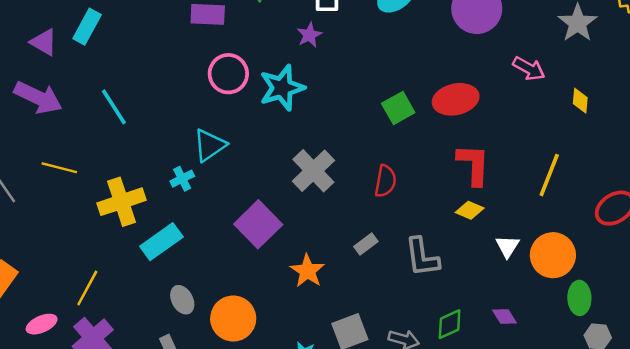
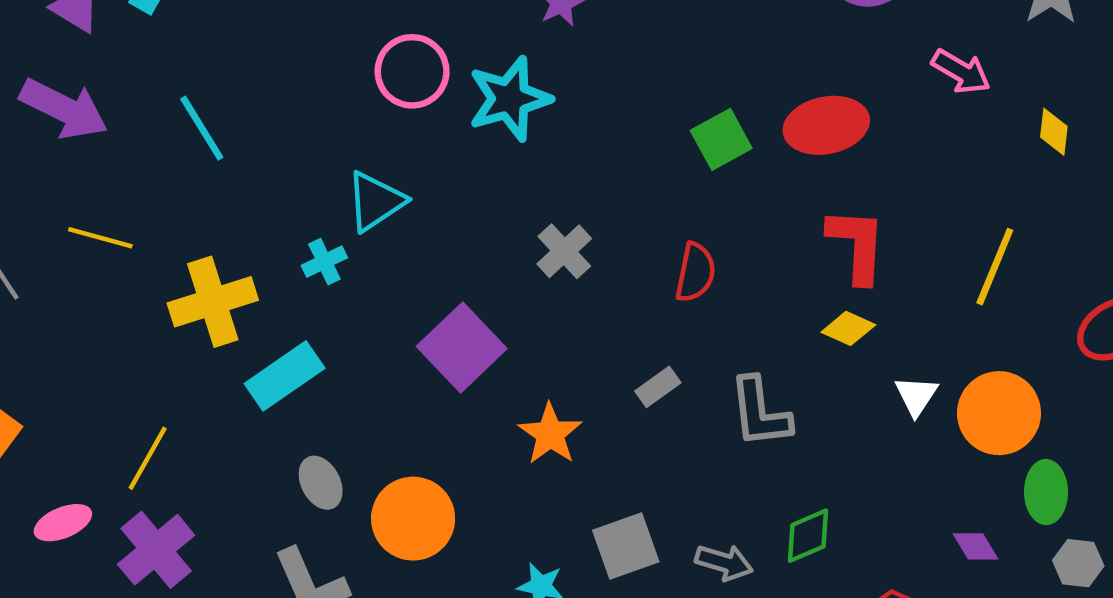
gray cross: (313, 171) -> (564, 251), size x0.7
purple diamond: (504, 316) -> (975, 546), moved

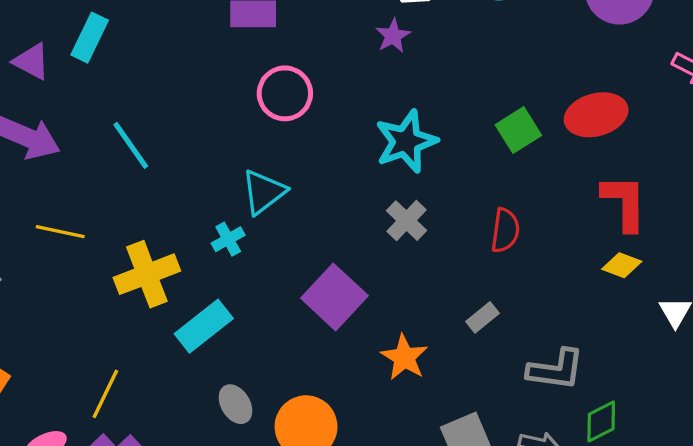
cyan star: (510, 99) -> (406, 141), moved
gray L-shape: (760, 412) -> (556, 370), moved, turned -72

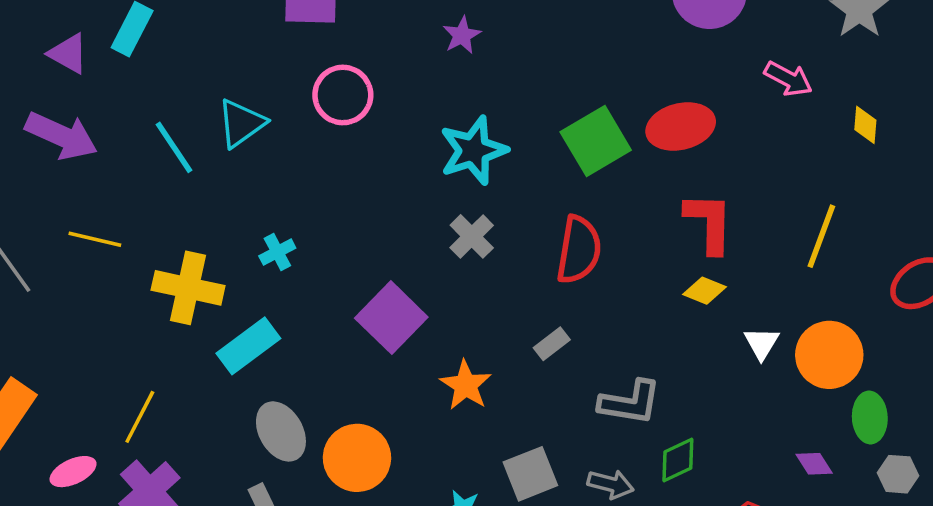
green square: (518, 130) -> (596, 141), size x1.4
cyan triangle: (264, 192) -> (241, 123), moved
red semicircle: (505, 230) -> (579, 250), size x1.4
yellow cross: (147, 274) -> (188, 288), turned 32
gray ellipse: (235, 404) -> (281, 431), size x1.4

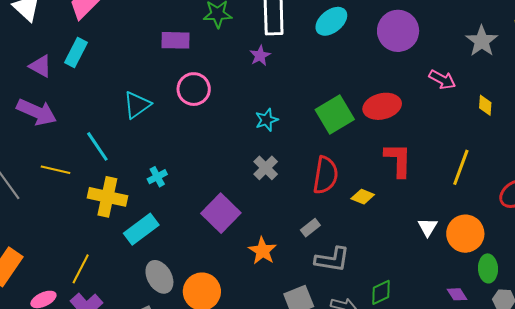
cyan line: (174, 147) -> (97, 146), moved
cyan star: (473, 150) -> (267, 120), size x0.6
yellow diamond: (704, 291) -> (363, 197), moved
gray L-shape: (630, 402) -> (332, 259), moved

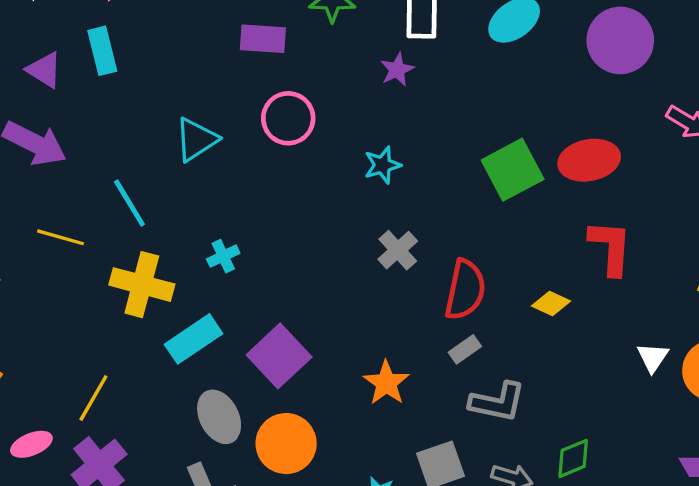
cyan rectangle: (76, 52) -> (102, 51), turned -44
cyan star: (267, 120) -> (382, 165), moved
red semicircle: (325, 175) -> (465, 290), moved
purple square: (221, 213) -> (279, 356), moved

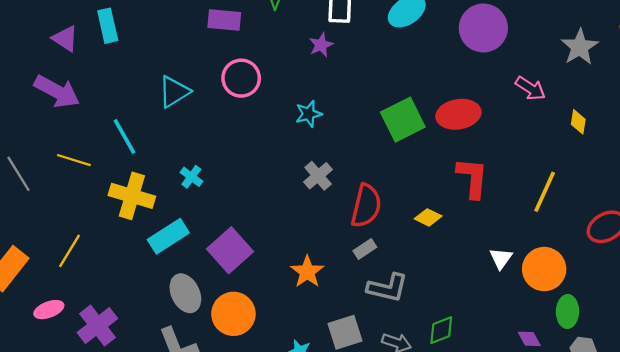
cyan cross: (223, 256) -> (191, 177), turned -30
yellow line: (93, 398) -> (69, 251), moved

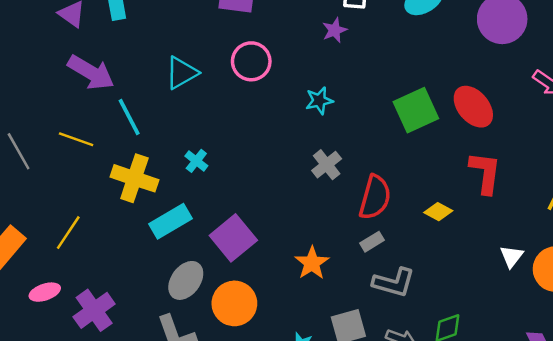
purple arrow: (57, 91) -> (91, 72), moved
red ellipse: (458, 114) -> (473, 107), turned 57
gray ellipse: (185, 293) -> (186, 280), turned 60

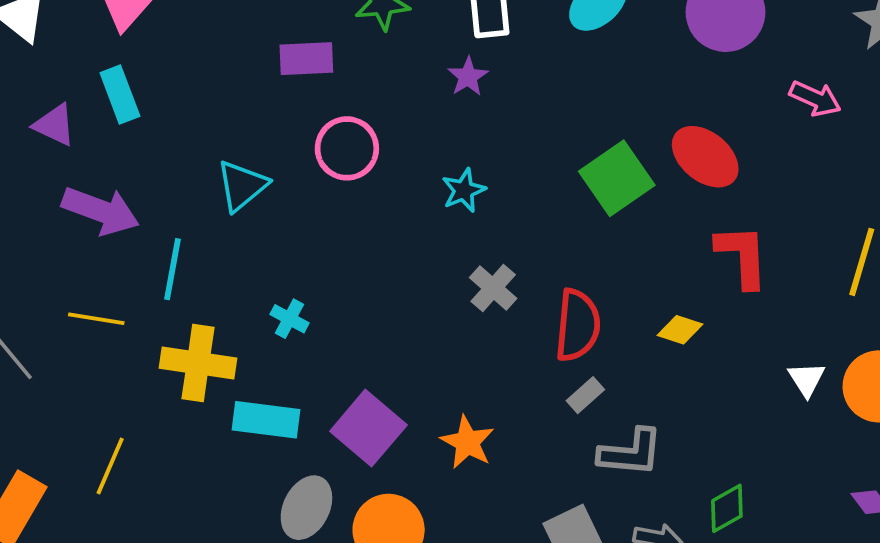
cyan line: (129, 117) -> (172, 269), turned 48
cyan rectangle: (170, 221) -> (266, 420), turned 48
orange star: (312, 263) -> (467, 442), moved

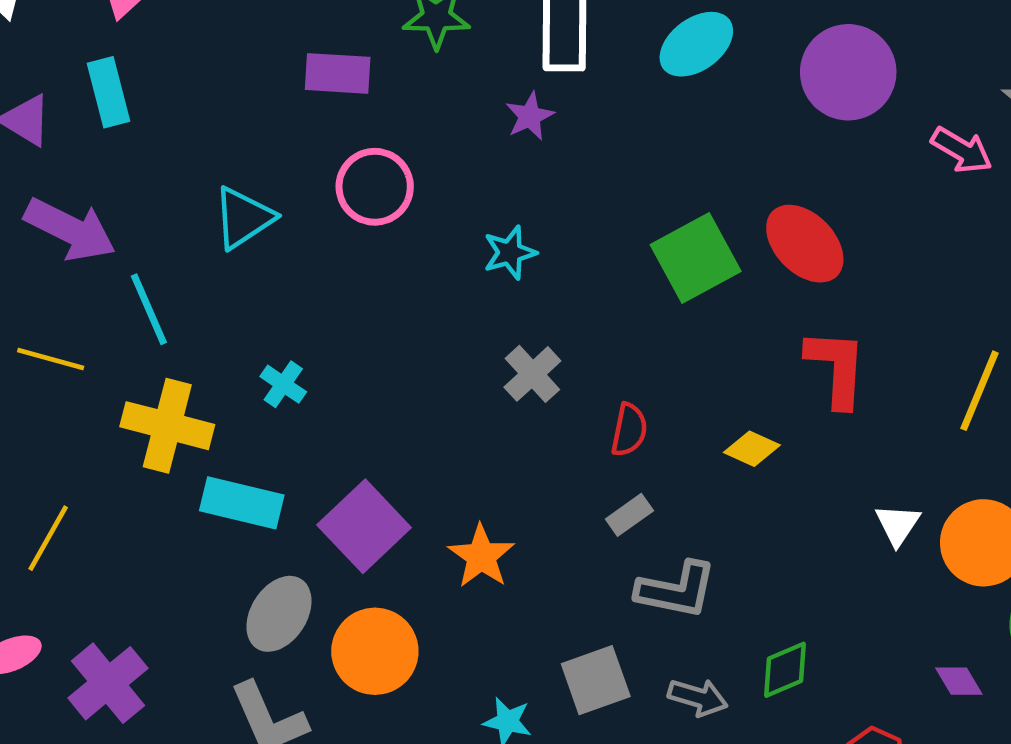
pink arrow: (815, 99) -> (962, 150), moved
cyan line: (172, 269) -> (149, 309), turned -40
red semicircle: (578, 325) -> (629, 430), size x0.6

